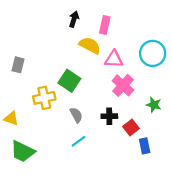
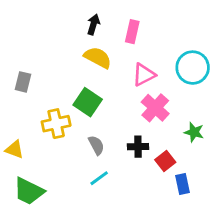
yellow semicircle: (90, 45) -> (98, 57), moved
pink triangle: (114, 59) -> (144, 75), turned -30

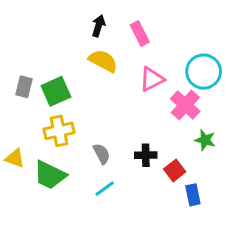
pink rectangle: (132, 32) -> (140, 33), turned -40
green square: (88, 102) -> (56, 91), moved, turned 32
pink cross: (155, 108) -> (185, 105), moved
green trapezoid: (29, 191) -> (50, 175), moved

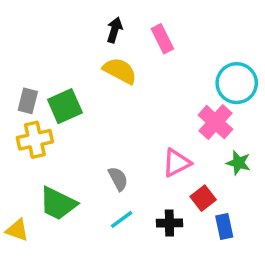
pink triangle: (152, 79) -> (177, 163), moved
yellow cross: (59, 131) -> (35, 140), moved
black cross: (146, 155) -> (169, 223), moved
yellow triangle: (15, 158) -> (17, 230), moved

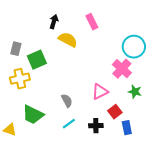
black arrow: (115, 30) -> (54, 22), moved
gray rectangle: (28, 101) -> (16, 49), moved

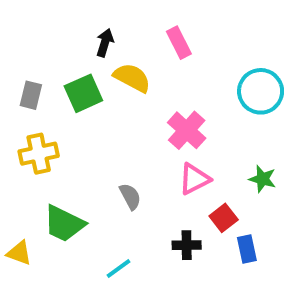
green square: (37, 60) -> (83, 93), moved
pink cross: (122, 69) -> (187, 130), moved
cyan line: (69, 124) -> (118, 268), moved

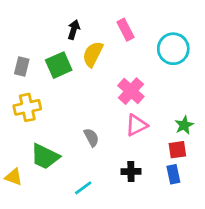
yellow semicircle: (132, 78) -> (93, 54), turned -92
cyan circle: (261, 91) -> (173, 49), moved
green star: (263, 179) -> (184, 125), turned 30
red square: (224, 218) -> (177, 150), moved, turned 30

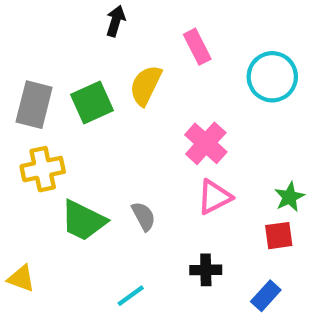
black arrow: (74, 30) -> (116, 21), moved
gray rectangle: (22, 66) -> (34, 105), size x1.5
green trapezoid: (45, 157) -> (83, 221), moved
blue rectangle: (173, 174) -> (266, 296), moved, turned 54

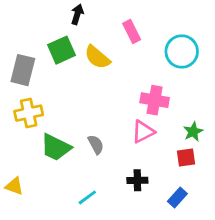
yellow semicircle: (146, 85) -> (97, 57), turned -76
green square: (92, 103) -> (62, 50), moved
pink cross: (206, 143) -> (155, 100), moved, turned -32

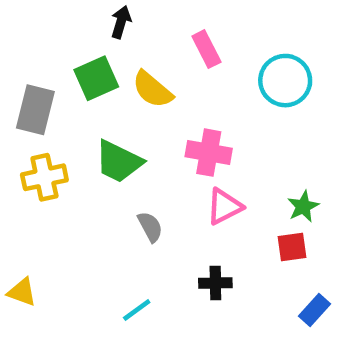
pink cross: (155, 100) -> (209, 153), moved
green trapezoid: (56, 147) -> (119, 162), moved
blue rectangle: (177, 197) -> (314, 310), moved

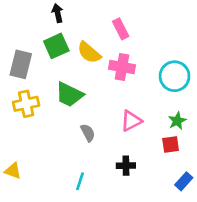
black arrow: (121, 22) -> (58, 13), moved, turned -30
cyan circle: (285, 81) -> (175, 76), moved
pink cross: (209, 153) -> (122, 67), moved
cyan line: (137, 310) -> (80, 181), turned -36

